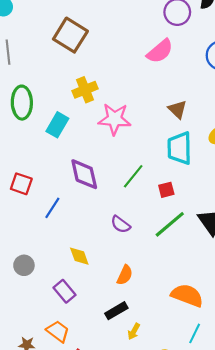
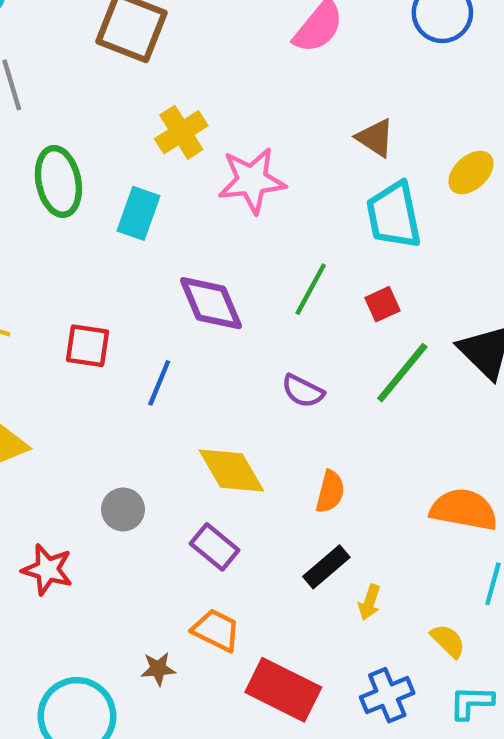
yellow diamond: (79, 256) -> (231, 470), size x1.5

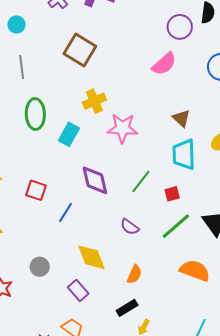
orange semicircle: (464, 510) -> (195, 271), moved

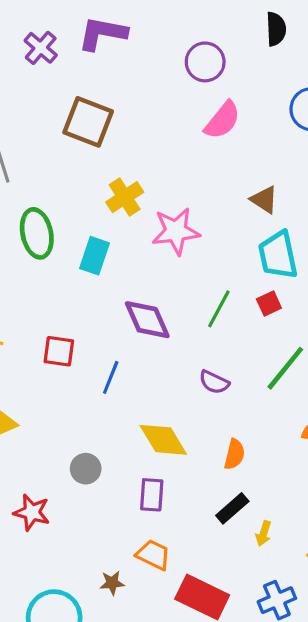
purple circle: (180, 27) -> (205, 62), moved
red square: (172, 194) -> (269, 304), moved
purple rectangle: (78, 290) -> (152, 495), turned 55

